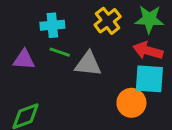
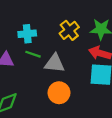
orange circle: (131, 103) -> (59, 93), moved

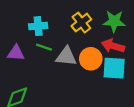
orange circle: (59, 93) -> (91, 59), moved

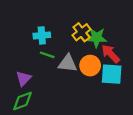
green star: (114, 21) -> (97, 38), moved
red arrow: (113, 46) -> (111, 54), turned 30
purple triangle: (16, 53) -> (24, 78), moved, turned -49

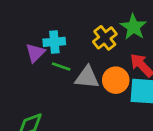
green star: (97, 38) -> (133, 27), moved, turned 30
purple triangle: (24, 78) -> (35, 53), moved

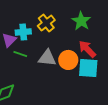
yellow cross: (105, 38) -> (46, 23), moved
green line: (61, 66) -> (20, 54), moved

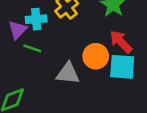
gray triangle: (47, 58) -> (68, 73), moved

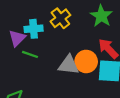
gray triangle: (68, 73) -> (69, 65), moved

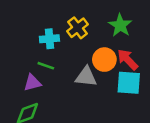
purple triangle: (17, 38) -> (32, 83), moved, turned 30
orange circle: (86, 61) -> (104, 60), moved

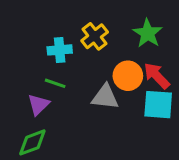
purple triangle: (32, 83) -> (38, 105), turned -30

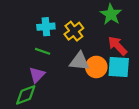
yellow cross: (95, 36) -> (74, 31), moved
orange circle: (128, 76) -> (96, 67), moved
purple triangle: (38, 105) -> (37, 75), moved

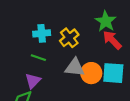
red arrow: (118, 46) -> (112, 40), moved

